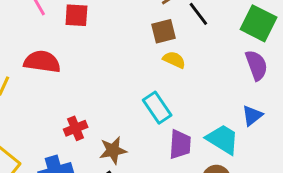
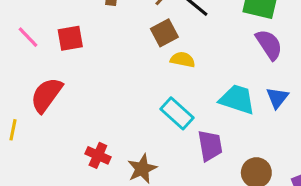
red semicircle: (42, 62) -> (46, 95), turned -48
red cross: (76, 128) -> (98, 155), turned -30
cyan trapezoid: (223, 139) -> (237, 99), moved

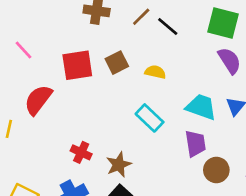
brown square: (164, 33) -> (117, 63), moved
red square: (70, 38) -> (77, 65), moved, size x1.4
purple trapezoid: (210, 146) -> (196, 144), moved

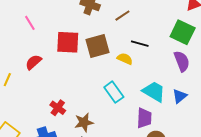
black line: (168, 26) -> (140, 44), moved, turned -36
brown square: (117, 63) -> (98, 46), size x1.4
red semicircle: (38, 100) -> (33, 62), size x0.7

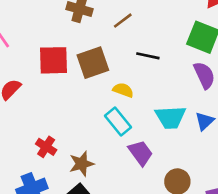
yellow semicircle: (125, 59) -> (123, 90), moved
cyan trapezoid: (154, 92) -> (170, 117), turned 150
purple trapezoid: (144, 118) -> (141, 153), moved, turned -35

